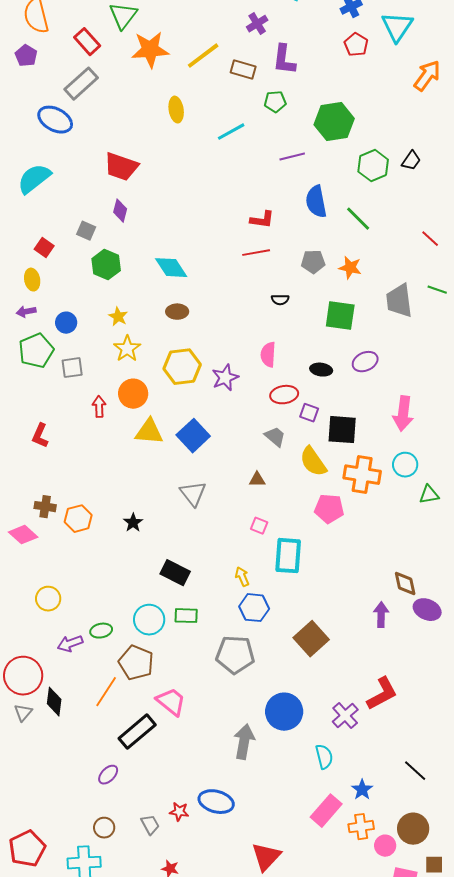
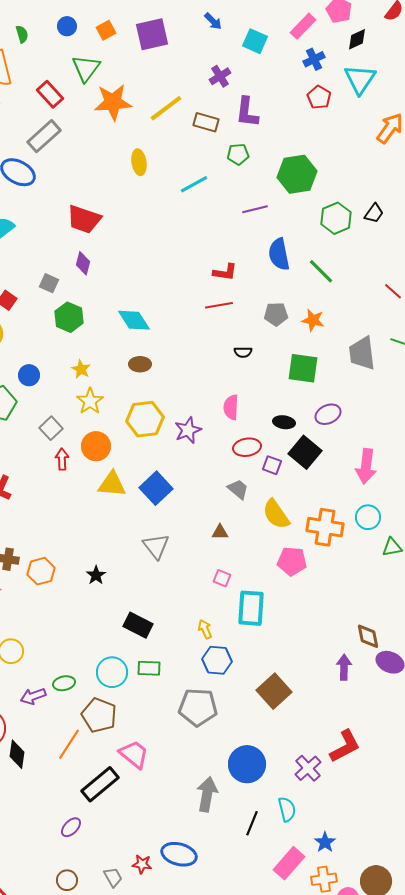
gray square: (72, 368) -> (51, 428), moved, turned -35
black square: (342, 430) -> (305, 452), moved, turned 36
black line: (415, 771) -> (252, 823), moved, turned 70

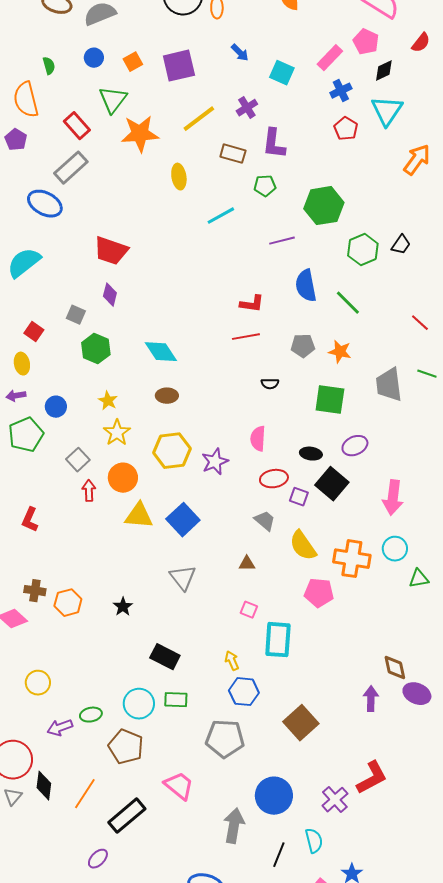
yellow line: (166, 108) -> (199, 119), moved
yellow ellipse: (139, 162) -> (179, 177), moved
orange line: (69, 744) -> (85, 794), moved
pink trapezoid: (134, 754) -> (179, 786), moved

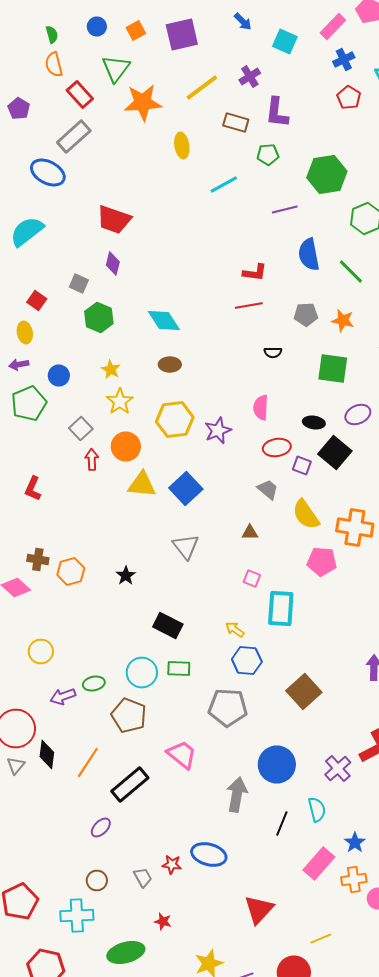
orange semicircle: (26, 100) -> (54, 64), moved, size x0.7
yellow arrow: (232, 661) -> (235, 630), turned -30

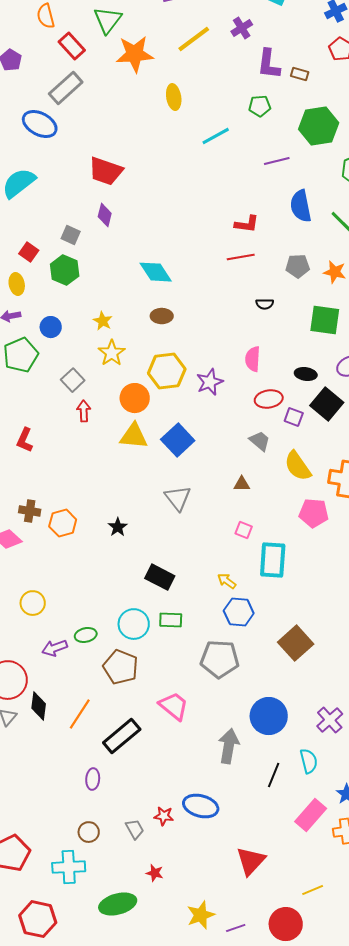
brown rectangle: (236, 122) -> (300, 74), moved, size x0.7
green hexagon: (99, 318) -> (65, 270), moved
orange circle: (126, 446) -> (135, 398), moved
purple ellipse: (101, 828) -> (93, 779), turned -40

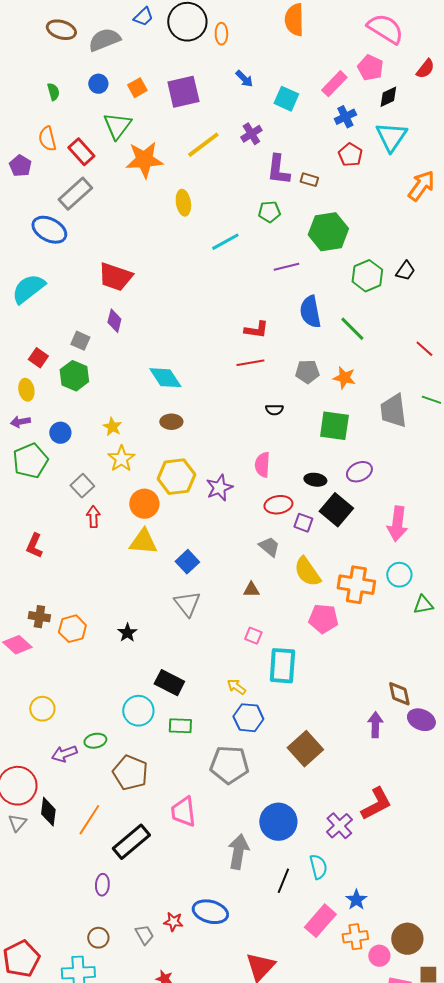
orange semicircle: (46, 16) -> (47, 139), moved
blue square: (178, 440) -> (187, 562), moved, size x0.7
cyan circle: (134, 624) -> (138, 711), moved
pink trapezoid: (174, 706) -> (183, 812), turned -136

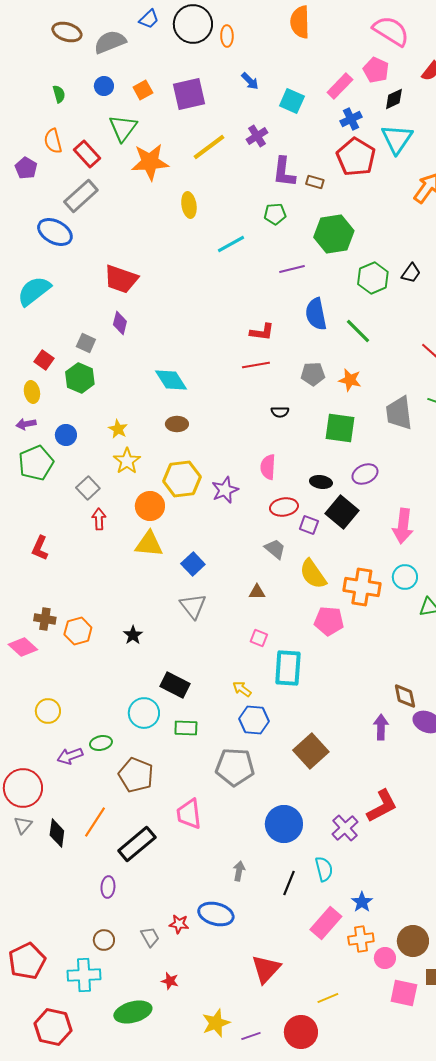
red pentagon: (350, 155) -> (356, 157), size x1.6
black diamond: (48, 812) -> (57, 833), moved
gray arrow: (238, 852) -> (239, 871), moved, size x0.6

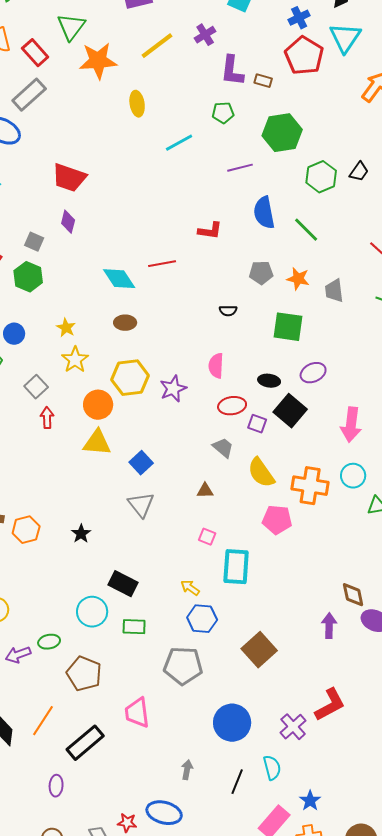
red line: (256, 365) -> (162, 264), moved
gray trapezoid: (399, 413) -> (334, 291), moved, size x0.7

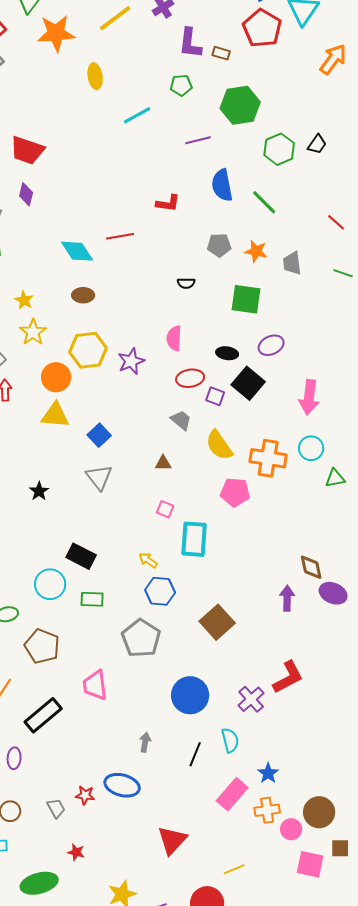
black star: (81, 534) -> (39, 491), moved
gray pentagon: (183, 666) -> (141, 638), turned 30

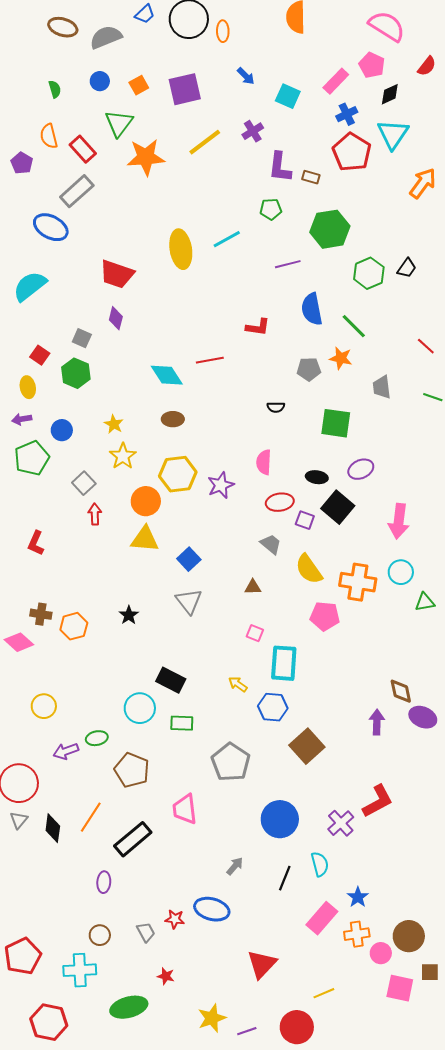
yellow ellipse: (95, 76) -> (181, 249), moved, size x1.5
orange star: (256, 251) -> (341, 358), moved
blue hexagon: (160, 591) -> (273, 707), moved
gray arrow: (145, 742) -> (235, 866), turned 30

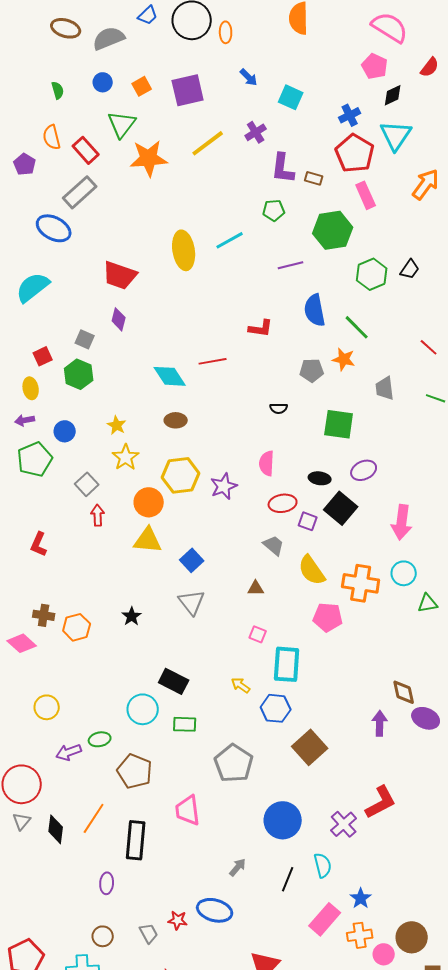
pink rectangle: (336, 81) -> (366, 195), moved, turned -68
red square: (40, 355) -> (43, 356), turned 30
black rectangle: (133, 839) -> (136, 840), turned -45

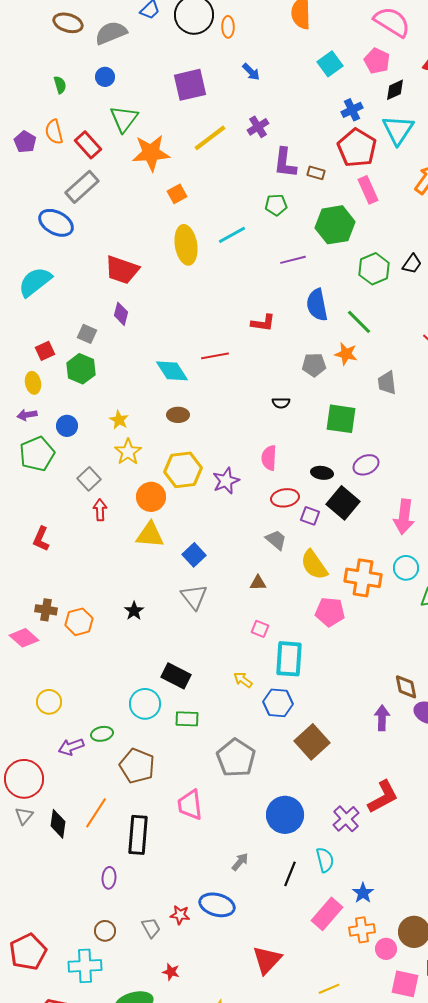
orange square: (142, 86) -> (177, 194), moved
cyan square: (291, 97) -> (330, 64), moved, turned 30
purple pentagon: (25, 164) -> (25, 142), moved

